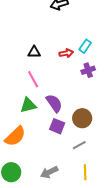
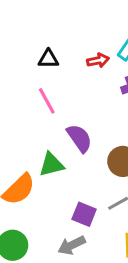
green triangle: (28, 105) -> (51, 165), moved
purple square: (57, 126) -> (84, 214), moved

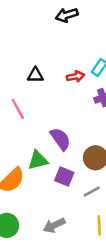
pink line: (47, 101) -> (18, 109), moved
purple square: (84, 214) -> (64, 177), moved

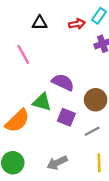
purple semicircle: (60, 139) -> (63, 82), turned -30
green triangle: (38, 160) -> (42, 102), turned 30

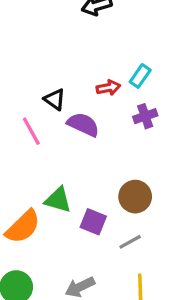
black triangle: (40, 23) -> (55, 99), moved, turned 35
purple semicircle: (63, 82) -> (83, 125), moved

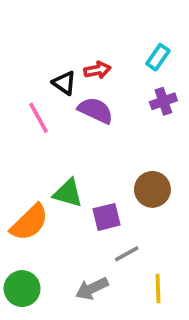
red arrow: (108, 88) -> (97, 70), moved
purple square: (93, 222) -> (107, 217), turned -36
gray line: (130, 242) -> (127, 254), moved

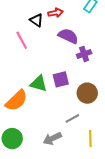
purple cross: (163, 101) -> (84, 54), moved
purple semicircle: (95, 110) -> (68, 36), moved
brown circle: (152, 189) -> (87, 93), moved
purple square: (107, 217) -> (61, 79), moved

